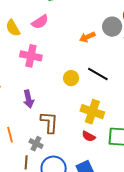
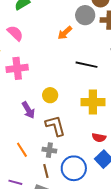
pink semicircle: (40, 22) -> (15, 33), turned -84
yellow circle: (71, 78) -> (50, 95), moved
red semicircle: (89, 136) -> (99, 138), moved

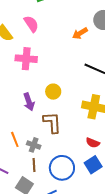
gray cross: (49, 150) -> (34, 145), moved

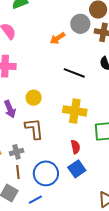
red semicircle: (93, 143) -> (75, 147), turned -120
gray cross: (34, 145) -> (17, 152), turned -32

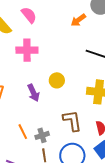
brown L-shape: (34, 129) -> (72, 121), moved

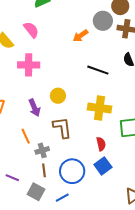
brown L-shape: (72, 121) -> (62, 128), moved
orange line: (23, 132) -> (26, 136), moved

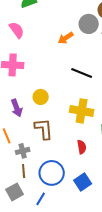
blue square: (103, 166) -> (83, 182), moved
gray square: (36, 192) -> (15, 192), turned 30
blue line: (62, 198) -> (41, 199), turned -32

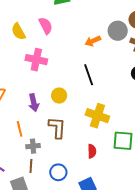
black line: (82, 73) -> (89, 75), moved, turned 40
blue circle: (52, 173) -> (58, 172), size x0.7

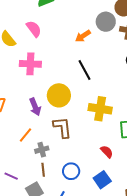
yellow circle: (59, 96) -> (59, 95), size x1.5
orange line: (20, 129) -> (26, 135), turned 63
red semicircle: (92, 151) -> (107, 152), moved, turned -32

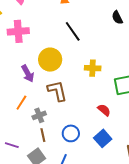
yellow cross: (100, 109) -> (93, 68), size x0.7

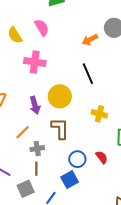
blue circle: (71, 133) -> (77, 159), moved
blue square: (103, 138) -> (70, 180), moved

